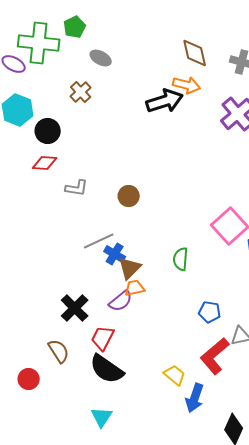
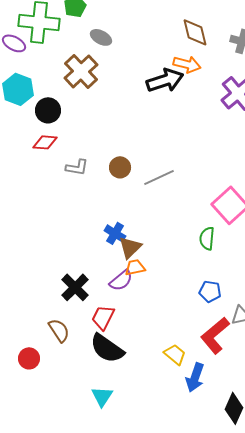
brown cross: (81, 92) -> (81, 71), size x1.6
brown circle: (129, 196) -> (120, 167), moved
gray line: (99, 241) -> (159, 177), moved
green semicircle: (181, 259) -> (207, 238), moved

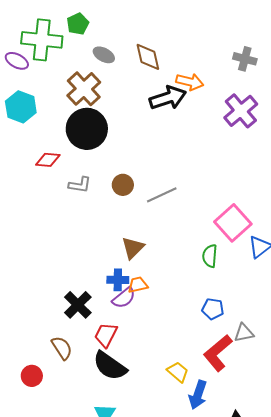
brown diamond: (195, 32) -> (148, 57), moved
black circle: (48, 110) -> (87, 129), moved, size x1.6
blue cross: (115, 233) -> (118, 280), moved, turned -30
brown triangle: (130, 247) -> (133, 248), moved

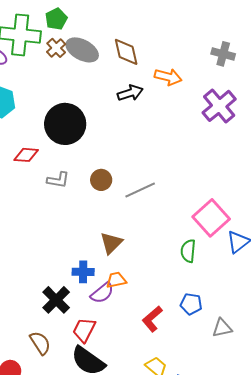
gray ellipse: (104, 55) -> (82, 50), size x1.5
brown cross: (84, 89) -> (56, 48), moved, size x0.6
black arrow: (168, 98) -> (130, 93), moved, size x0.7
blue cross: (118, 280) -> (83, 272), moved
red L-shape: (218, 353) -> (152, 319), moved, size x0.7

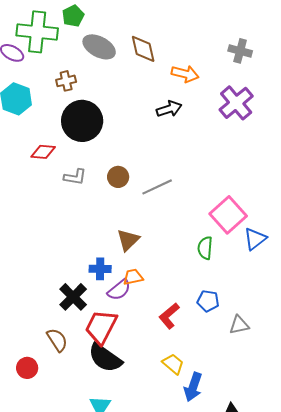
brown cross: (56, 48) -> (66, 81), moved, turned 30
black arrow: (130, 93) -> (169, 109), moved
red trapezoid: (84, 330) -> (101, 327), size x1.4

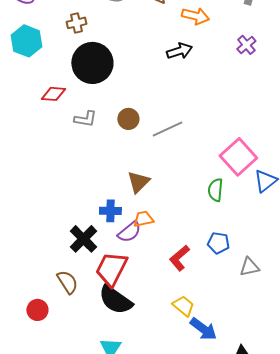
purple cross: (236, 103) -> (246, 45), size x0.6
blue arrow: (193, 387) -> (203, 329), turned -72

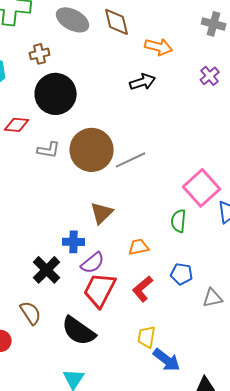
brown circle: (128, 119) -> (92, 150), size x2.0
orange trapezoid: (143, 219) -> (139, 247), moved
red trapezoid: (111, 269) -> (100, 290), moved
yellow trapezoid: (183, 306) -> (147, 337), turned -120

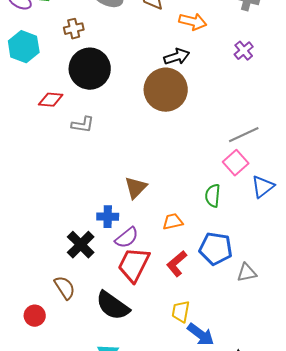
brown circle: (92, 150) -> (166, 90), moved
gray line: (131, 160) -> (244, 135), moved
pink square: (202, 188) -> (236, 163), size x0.7
blue pentagon: (182, 274) -> (216, 249), size x1.5

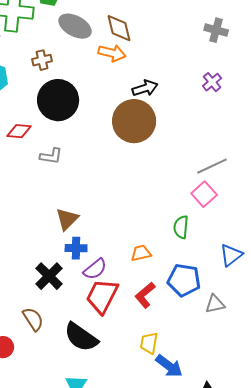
orange arrow: (193, 22) -> (112, 53), moved
blue triangle: (263, 187) -> (231, 255), moved
brown triangle: (136, 188) -> (67, 219), moved

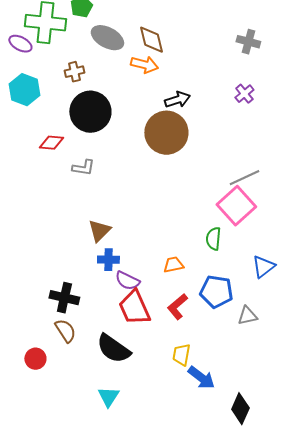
pink square: (204, 194) -> (236, 206), size x1.5
purple semicircle: (95, 269) -> (127, 281), turned 65
black cross: (49, 276) -> (64, 298), moved, turned -32
red trapezoid: (102, 296) -> (134, 308), turned -51

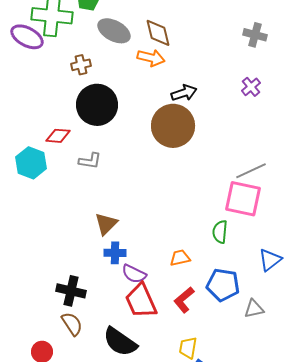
purple ellipse: (20, 44) -> (27, 37), size x1.4
cyan hexagon: (24, 90) -> (31, 163), moved
pink square: (236, 206) -> (243, 199), turned -36

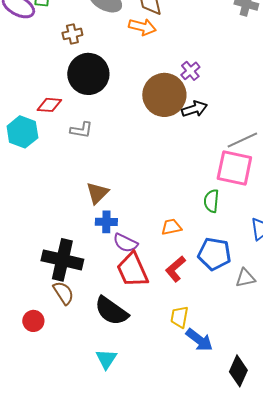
purple cross: (251, 87) -> (190, 71), moved
black arrow: (184, 93) -> (194, 109), moved
black cross: (71, 291) -> (62, 260), size x1.4

